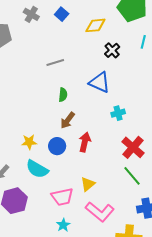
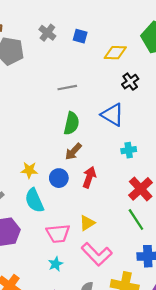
blue square: (62, 14) -> (80, 36), turned -32
green semicircle: (63, 95) -> (71, 123), size x1.5
cyan semicircle: (37, 169) -> (34, 200), turned 30

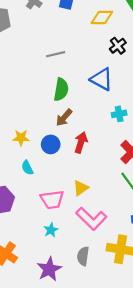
cyan semicircle: (34, 200) -> (27, 168), size x0.6

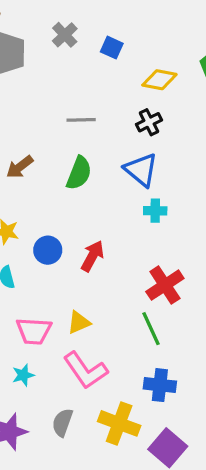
black cross: (118, 46) -> (149, 122), moved
cyan cross: (119, 114) -> (155, 211), moved
brown arrow: (64, 118) -> (20, 167), moved

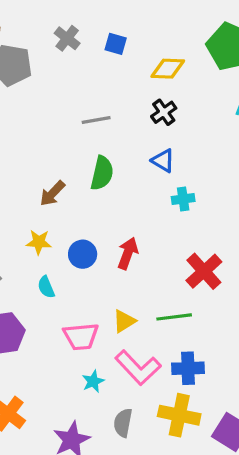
brown arrow: (20, 167) -> (52, 193), moved
blue triangle: (141, 170) -> (163, 161), size x0.7
green line: (151, 329) -> (174, 317), moved, turned -64
cyan star: (23, 375) -> (93, 381), moved
blue cross: (160, 385) -> (188, 368), moved

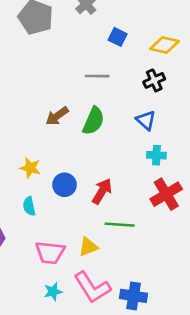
blue square: (116, 44) -> (118, 37), moved
brown arrow: (52, 193) -> (57, 116), moved
red cross: (204, 271) -> (166, 194), moved
green line: (174, 317) -> (120, 225), moved

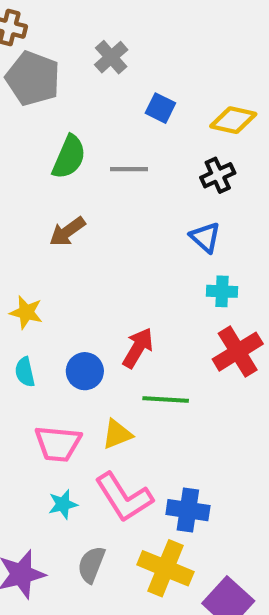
green semicircle: (93, 121) -> (69, 157), moved
blue circle: (65, 185) -> (85, 371), moved

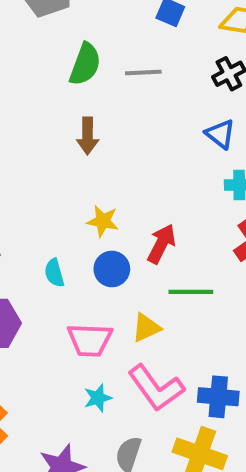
brown arrow: (67, 232) -> (88, 136), turned -51
yellow star: (26, 312) -> (103, 221), moved

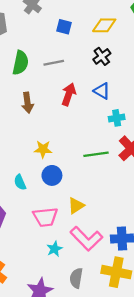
red arrow: (161, 244) -> (69, 94), moved
green line: (191, 292) -> (96, 154), moved

